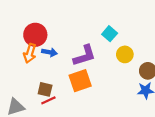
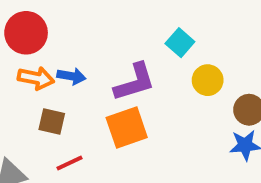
red circle: (35, 35) -> (26, 33), moved
orange arrow: (30, 53) -> (36, 78), turned -96
brown square: (45, 89) -> (52, 122), moved

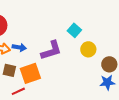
orange square: (127, 127) -> (30, 73), moved

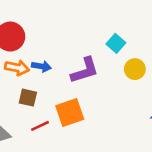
orange square: (30, 73) -> (70, 112), moved

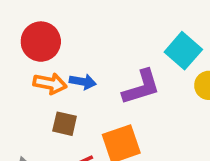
cyan square: (116, 43) -> (183, 51), size x1.4

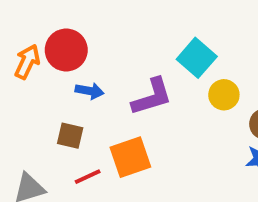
red circle: (41, 42) -> (66, 50), moved
orange arrow: (50, 84) -> (27, 62), moved, turned -76

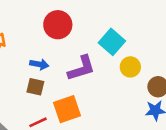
red circle: (66, 50) -> (58, 25), moved
brown square: (70, 136) -> (35, 87), moved

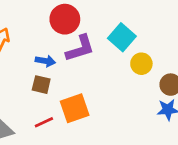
purple L-shape: (82, 68) -> (80, 48), moved

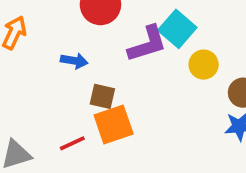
purple L-shape: (80, 48) -> (147, 44), moved
brown square: (41, 85) -> (102, 96), moved

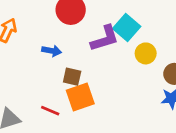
red line: (72, 143) -> (50, 111), turned 48

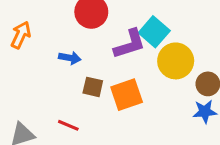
yellow circle: (146, 53) -> (176, 61), size x1.5
orange square: (80, 97) -> (127, 95), moved

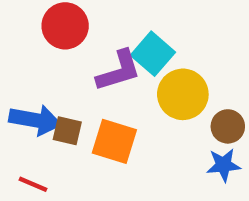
blue arrow: (70, 58) -> (35, 120), moved, size x1.6
orange square: (127, 95) -> (114, 141), turned 36

